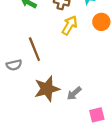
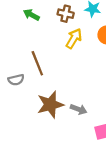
gray arrow: (74, 93) -> (79, 109), turned -119

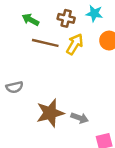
brown line: (37, 63) -> (45, 43), moved, turned -55

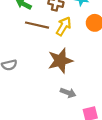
brown star: (50, 113) -> (60, 61), moved

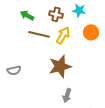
gray arrow: (68, 93) -> (67, 95), turned 88

